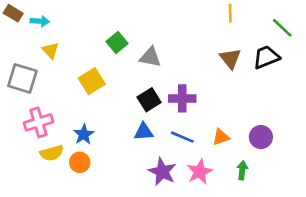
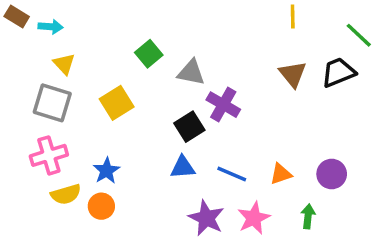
gray square: (22, 78) -> (52, 103), moved
purple cross: (182, 98) -> (223, 105), moved, turned 30

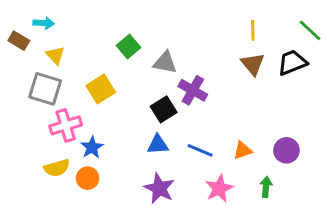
brown rectangle: (17, 17) -> (19, 41), moved
yellow line: (293, 17) -> (253, 30), moved
pink cross: (49, 155) -> (66, 125), moved
purple star: (206, 218) -> (159, 188), moved

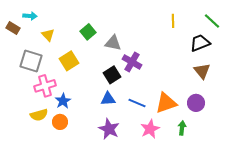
yellow triangle: (55, 55) -> (48, 35), moved
brown triangle: (253, 64) -> (202, 71), moved
orange triangle: (243, 150) -> (166, 103), size x1.6

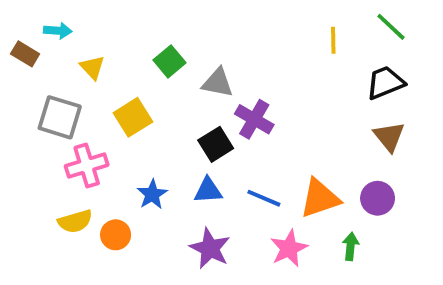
green line: (212, 21) -> (391, 27), moved
blue star: (63, 101) -> (152, 194), moved

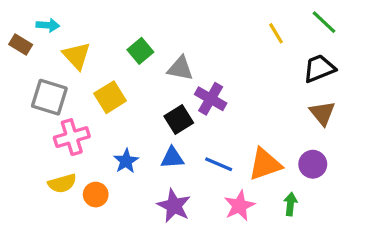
yellow line: (333, 40) -> (276, 33), turned -30
yellow triangle: (92, 67) -> (77, 56), size x1.4

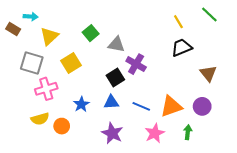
yellow triangle: (77, 56) -> (49, 36), turned 30
black trapezoid: (319, 68) -> (182, 48), moved

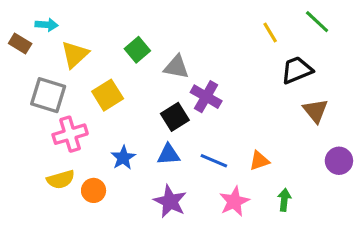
black trapezoid: (182, 48) -> (297, 70), moved
orange triangle: (171, 106) -> (259, 161), size x0.6
purple circle: (202, 106) -> (339, 161), moved

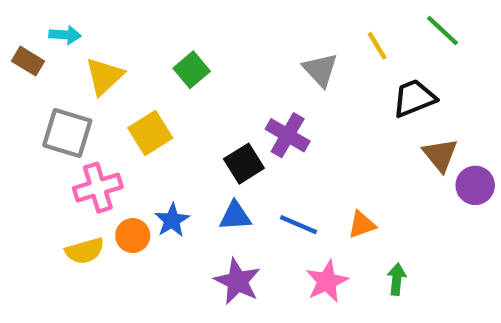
gray triangle: (176, 67) -> (320, 70), moved, turned 36
purple circle: (339, 161) -> (475, 185), moved
orange circle: (94, 190) -> (133, 236), moved

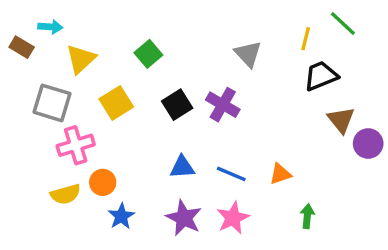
yellow line: (377, 46) -> (306, 39), moved, turned 45
black square: (244, 164) -> (177, 105), moved
blue star: (172, 220) -> (121, 216), moved
pink star: (327, 281) -> (233, 218), moved

